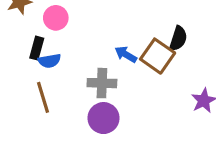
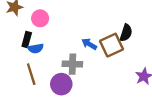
brown square: (158, 56) -> (112, 45), turned 30
purple circle: (103, 118) -> (61, 84), moved

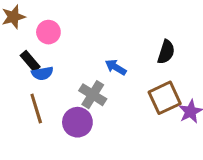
black rectangle: (27, 40) -> (30, 61), turned -56
brown square: (112, 45) -> (165, 98), moved
gray cross: (72, 64) -> (93, 95), turned 30

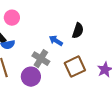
black semicircle: (166, 52) -> (78, 31), moved
brown square: (165, 98) -> (75, 67), moved

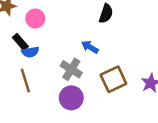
black semicircle: (78, 31) -> (106, 14), moved
purple circle: (31, 77) -> (71, 98), moved

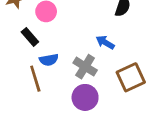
blue semicircle: (30, 52) -> (49, 60), moved

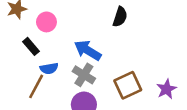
blue arrow: (105, 42) -> (88, 50), moved, size x1.5
brown line: (35, 79) -> (36, 86), turned 45

